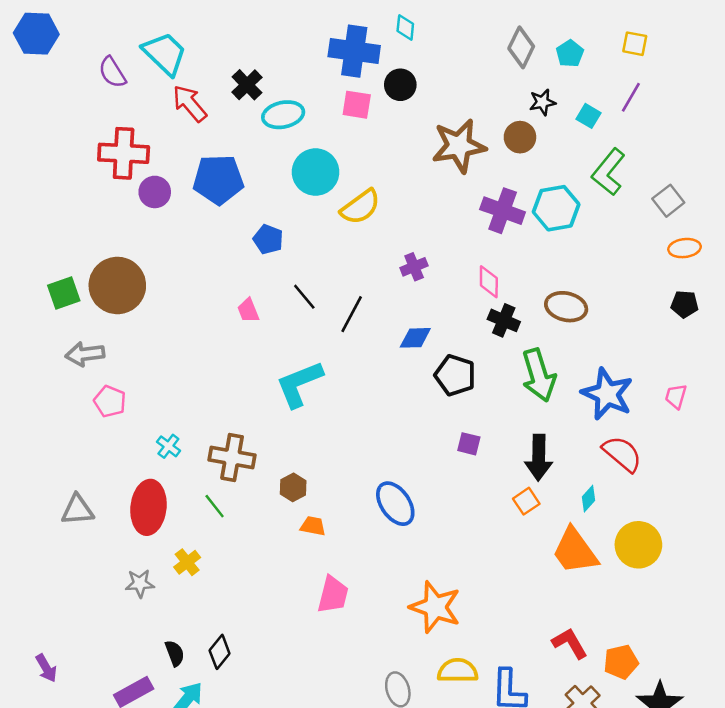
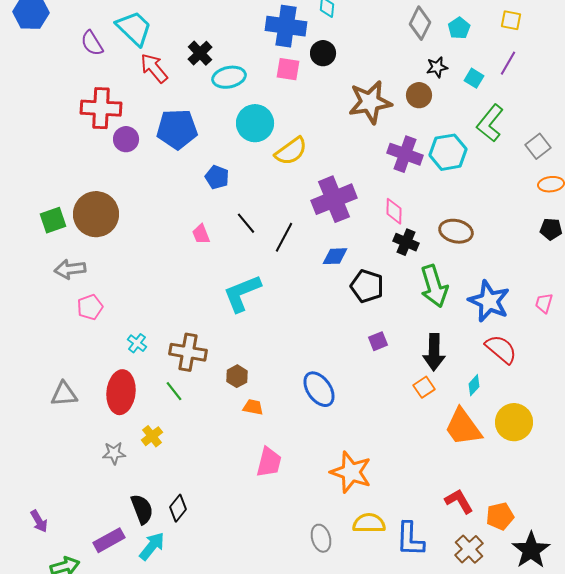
purple cross: (414, 267) -> (334, 199), size x2.0
pink pentagon: (110, 401) -> (90, 307), turned 30
purple square: (469, 444) -> (378, 341), turned -36
black semicircle: (175, 653) -> (142, 509), size x1.4

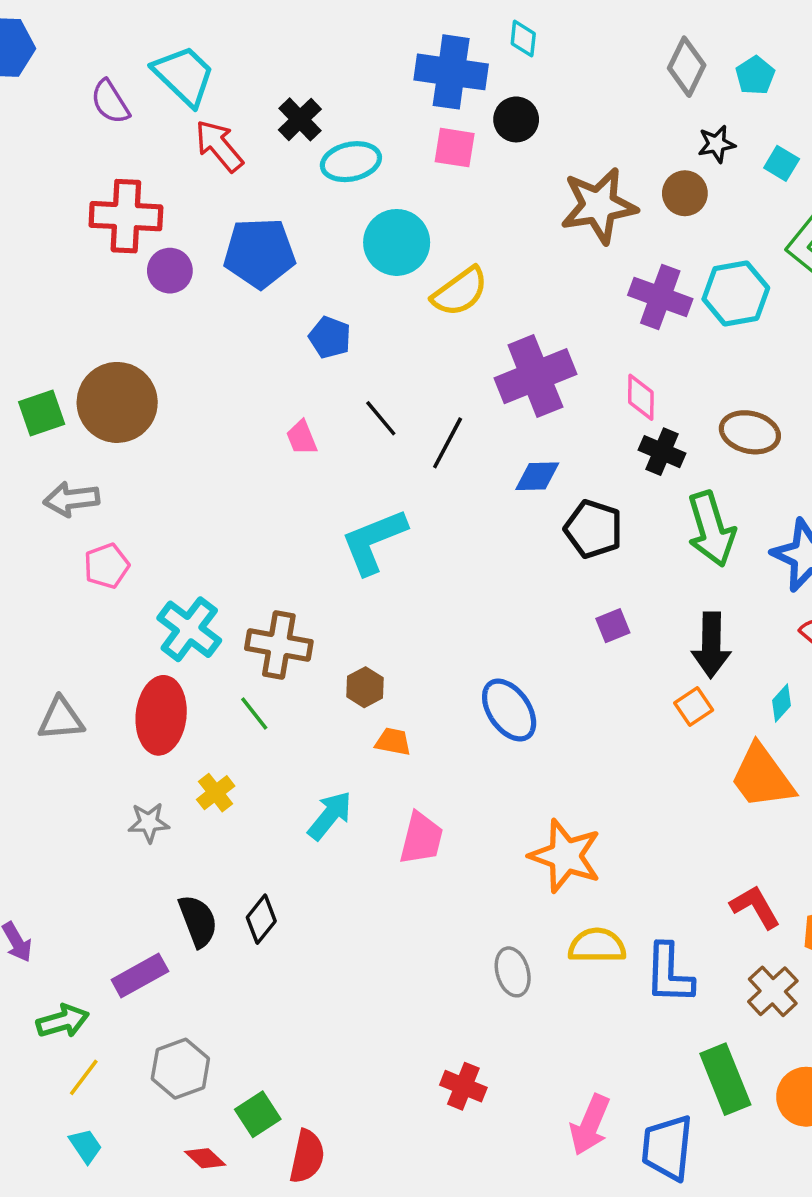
cyan cross: (137, 343) -> (189, 629), size x1.8
cyan arrow: (152, 546) -> (330, 815), moved

